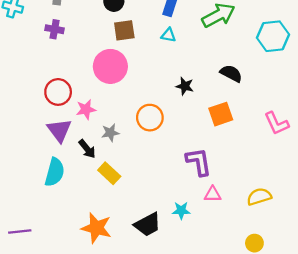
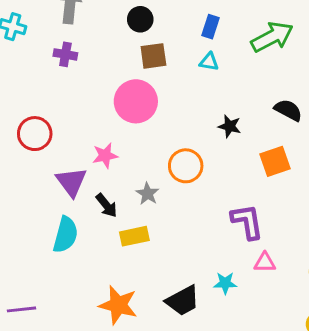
red circle: (58, 92) -> (35, 134), moved
gray star: (110, 133) -> (148, 194), moved, turned -30
yellow rectangle: (109, 173) -> (134, 236), turned -55

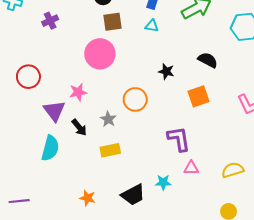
purple cross: (65, 54) -> (50, 21), turned -35
yellow rectangle: (134, 236) -> (110, 150), moved
orange star: (118, 305) -> (88, 198), size x0.6

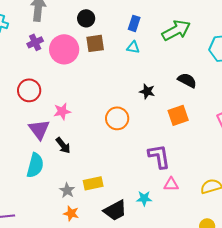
pink circle: (100, 54) -> (64, 49), moved
red circle: (28, 77) -> (29, 90), moved
gray star: (108, 119) -> (67, 190), moved
yellow rectangle: (110, 150) -> (93, 183), moved

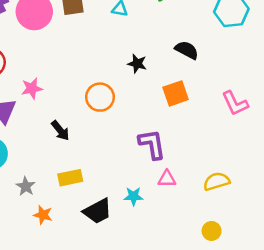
black arrow: (63, 145) -> (60, 131), moved
gray star: (67, 190) -> (26, 186), moved

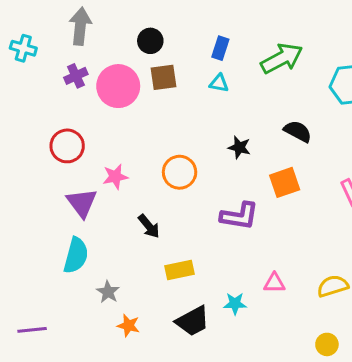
orange circle: (100, 97) -> (180, 172), moved
purple L-shape: (152, 144) -> (239, 216), moved, turned 108
yellow rectangle: (70, 178) -> (180, 270), moved

